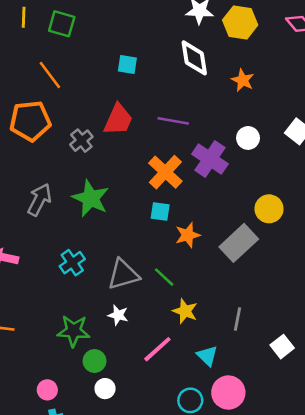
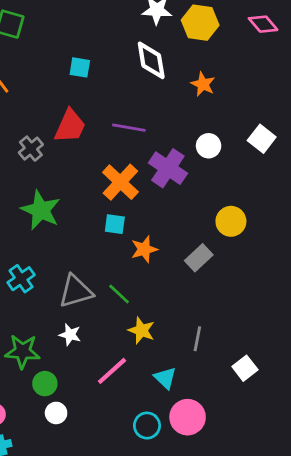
gray rectangle: (239, 243) -> (199, 258), size x0.7

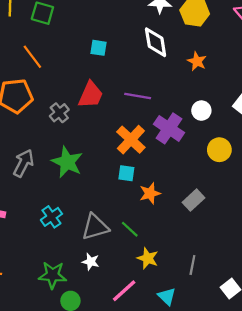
yellow circle: (231, 221) -> (219, 150), moved

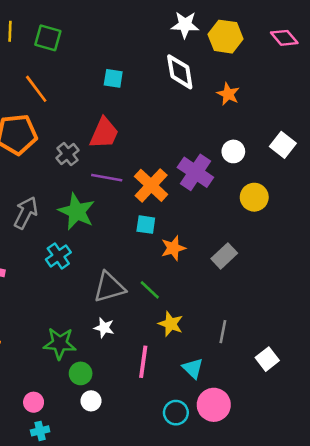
purple line: (138, 96) -> (107, 178), moved
cyan cross: (51, 217) -> (58, 256), moved
pink line: (124, 291) -> (143, 362), turned -40

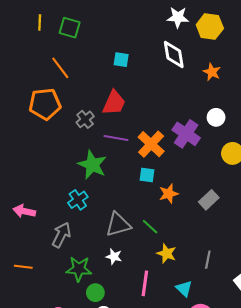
gray arrow: (26, 213) -> (61, 235), moved

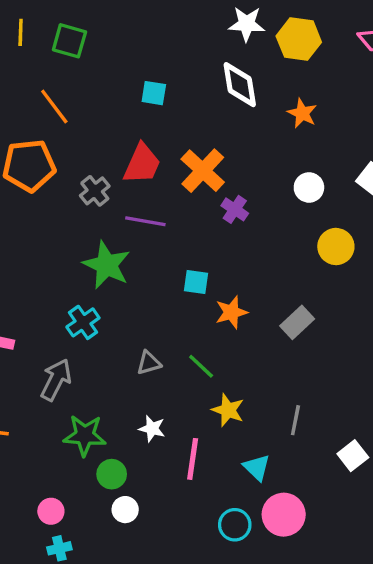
purple cross: (186, 134) -> (235, 209), moved, size x0.6
orange cross: (151, 144) -> (203, 171), moved
gray triangle: (118, 225) -> (149, 363), size x0.6
white star: (114, 257) -> (152, 429), moved

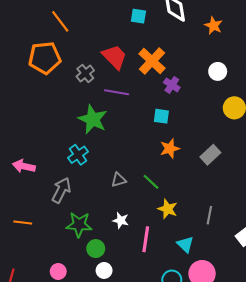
cyan square: (154, 93) -> (138, 16), moved
red trapezoid: (142, 164) -> (114, 57), turned -68
cyan square: (196, 282) -> (161, 116), moved

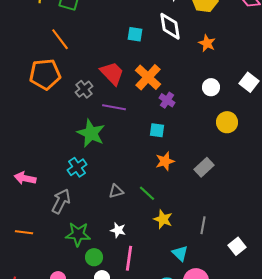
pink line: (146, 239) -> (129, 258), moved

